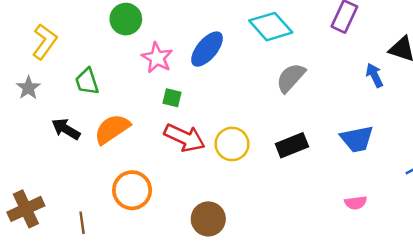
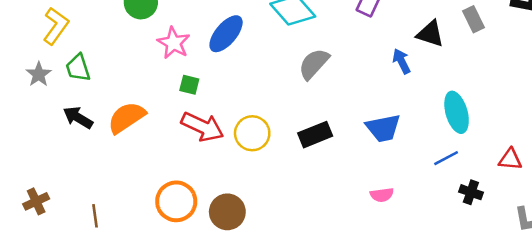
green trapezoid: (87, 82) -> (78, 68), moved
orange circle: (132, 190) -> (176, 201), moved
brown cross: (26, 209) -> (36, 201), size x0.7

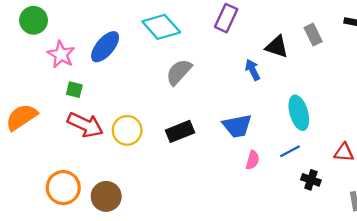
pink semicircle: (382, 195) -> (253, 160), moved, turned -66

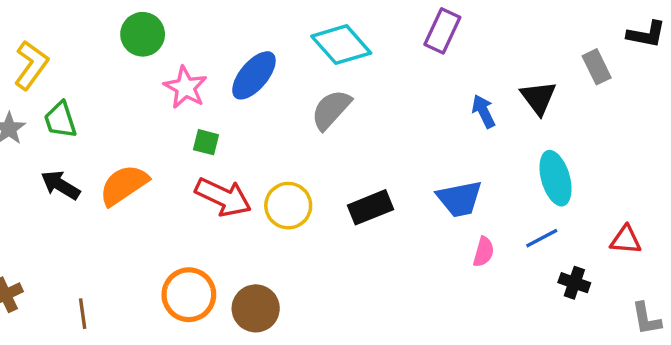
gray rectangle: (313, 35) -> (597, 67), moved
black triangle: (277, 47) -> (538, 98), moved, turned 35
gray semicircle: (179, 72) -> (331, 110), moved

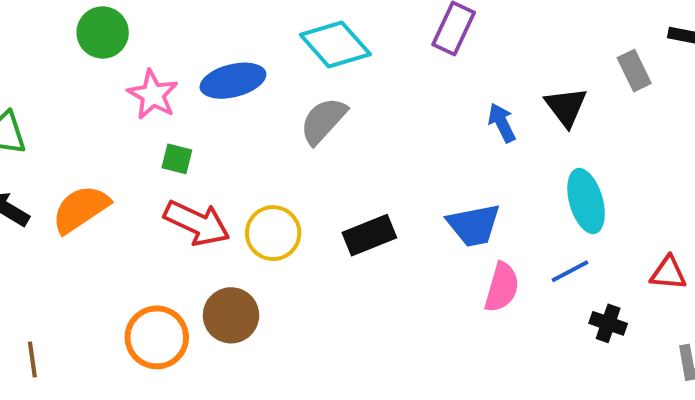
blue ellipse: (254, 75) -> (233, 81), turned 36
pink semicircle: (484, 252) -> (502, 287), size x1.4
brown circle: (256, 308) -> (231, 315), moved

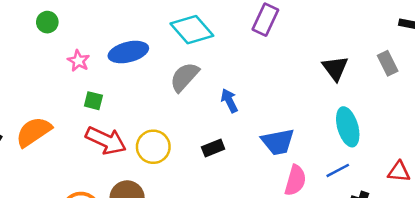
green circle: (103, 32) -> (47, 22), size x0.7
gray rectangle: (634, 71) -> (388, 63), moved
pink star: (153, 95) -> (78, 61), size x0.7
blue arrow: (502, 123) -> (229, 101), moved
black rectangle: (369, 235) -> (213, 148), size x0.7

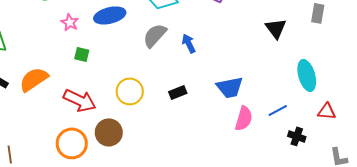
gray rectangle: (388, 63) -> (318, 13), moved, turned 36
blue arrow: (229, 101) -> (189, 43), moved
cyan ellipse: (348, 127) -> (307, 75), moved
red arrow: (106, 141) -> (80, 100), moved

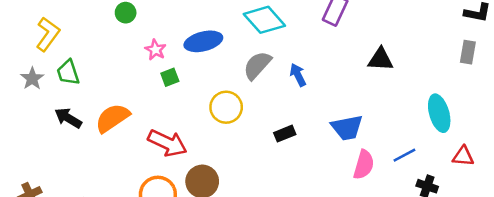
gray rectangle: (318, 13) -> (468, 52), moved
black triangle: (276, 28) -> (381, 59), moved, turned -50
green square: (82, 54) -> (170, 77), moved, turned -35
yellow circle: (130, 91) -> (226, 107), moved

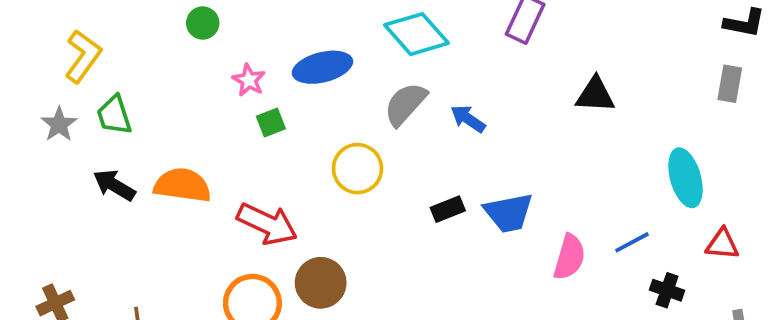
blue arrow: (298, 75) -> (468, 119), turned -30
orange semicircle: (112, 118) -> (182, 185), turned 42
blue trapezoid: (347, 128) -> (509, 213), moved

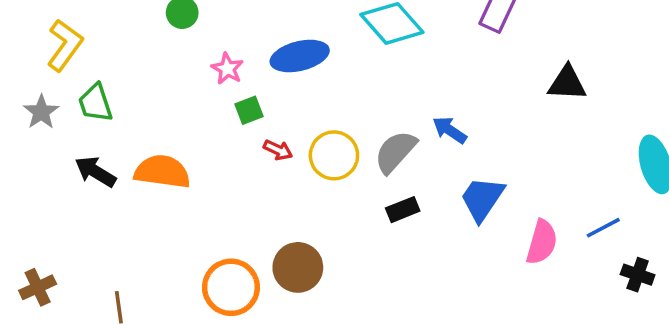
gray semicircle: (405, 104) -> (395, 152), moved
blue arrow: (468, 119) -> (450, 130), moved
black rectangle: (448, 209) -> (403, 210), moved
blue trapezoid: (509, 213) -> (482, 199), turned 135
red arrow: (267, 224) -> (278, 150), moved, size x0.5

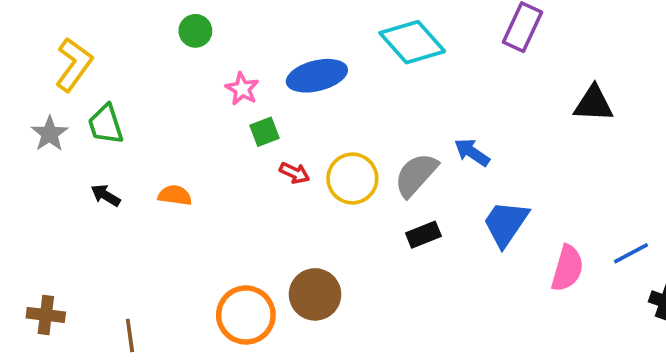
black arrow: (95, 172) -> (106, 195), size x0.7
orange semicircle: (162, 172) -> (175, 195), size x0.6
brown cross: (38, 287) -> (46, 315), turned 32

